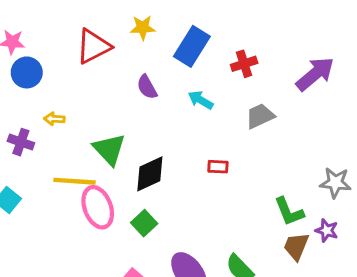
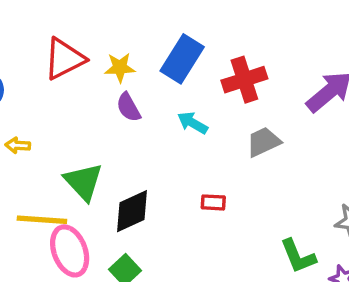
yellow star: (143, 28) -> (120, 67), moved
red cross: (244, 64) -> (244, 80), size x1.4

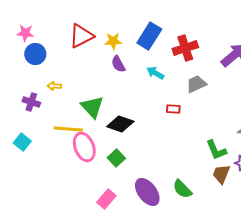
red rectangle: (213, 202) -> (173, 109), moved
black diamond: (132, 211) -> (120, 124), turned 44

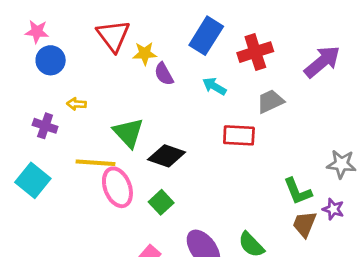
red triangle: (81, 36) -> (113, 36), turned -40
yellow star: (113, 41) -> (145, 53), moved
red rectangle: (173, 109) -> (239, 135), size x1.6
cyan square: (22, 142) -> (33, 180), size x1.4

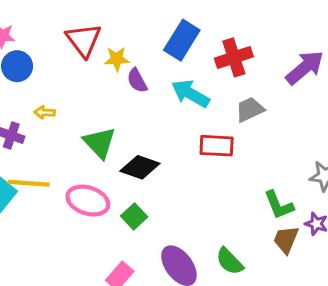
cyan arrow: (214, 86) -> (191, 94), size x1.5
yellow line: (96, 163) -> (29, 183), moved
pink ellipse: (117, 187) -> (88, 201), turned -51

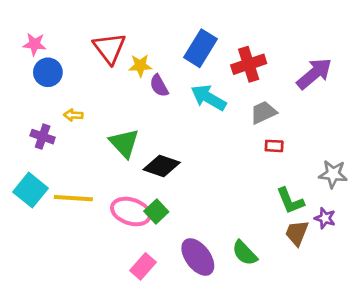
red rectangle: (217, 146) -> (274, 146), moved, size x0.6
yellow line: (29, 183) -> (73, 198), moved
pink ellipse: (88, 201) -> (131, 211), moved

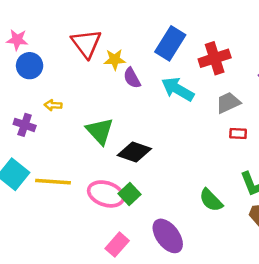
green semicircle: (245, 253) -> (211, 200), moved

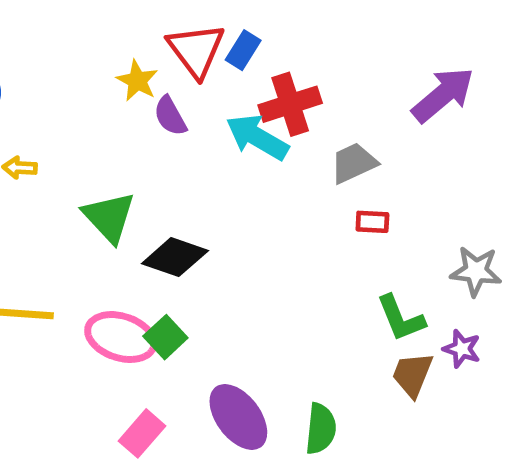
red triangle: (86, 43) -> (196, 50), moved
blue rectangle: (170, 43) -> (243, 50), size x0.6
red cross: (215, 58) -> (290, 104), moved
yellow star: (115, 59) -> (137, 81), turned 30
green semicircle: (211, 200) -> (321, 429), moved, turned -130

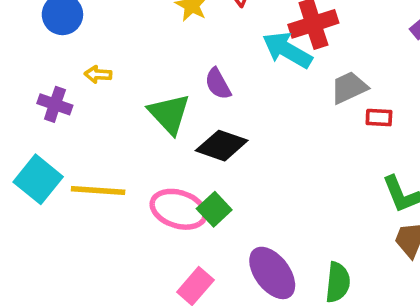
purple semicircle: (170, 116) -> (218, 84), moved
gray trapezoid: (354, 163) -> (349, 88), moved

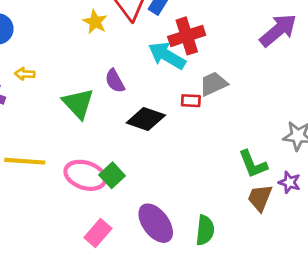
red rectangle: (379, 118) -> (191, 101), moved
black diamond: (222, 146) -> (146, 119), moved

